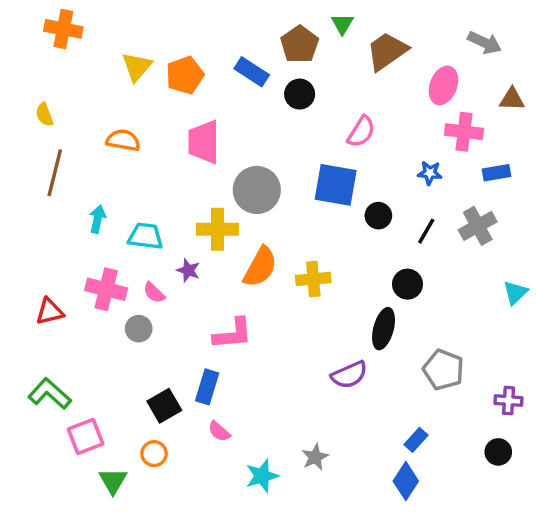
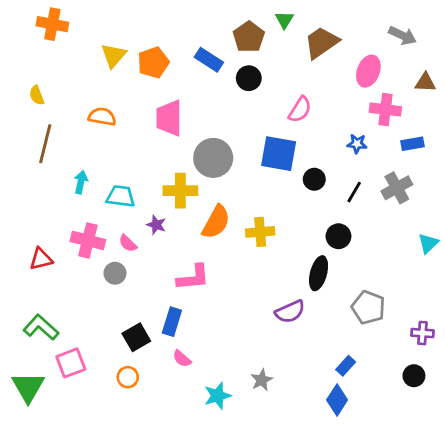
green triangle: (113, 481) -> (28, 387), moved, size x1.4

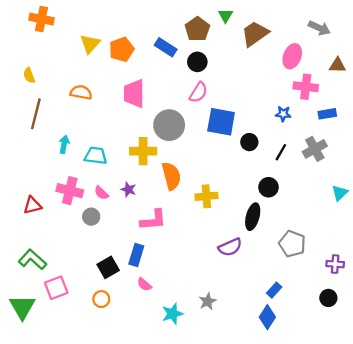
pink semicircle: (300, 110) -> (198, 92), moved
orange semicircle: (216, 222) -> (171, 176), turned -44
purple star: (156, 225) -> (128, 190), moved
yellow cross: (260, 232) -> (206, 196), moved

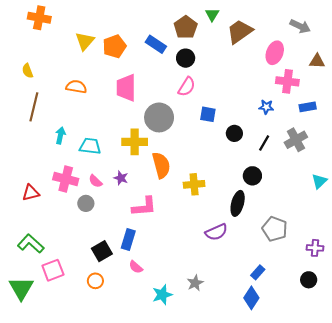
blue square: (221, 122) -> (208, 114), size x0.6

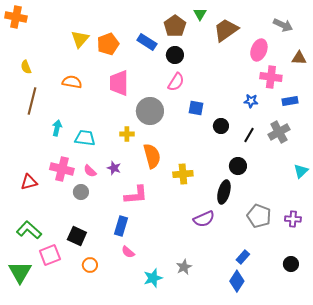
orange cross: (39, 18) -> (16, 17), moved
yellow cross: (135, 142) -> (127, 134), size x0.6
purple cross: (315, 248) -> (293, 219), moved
black square: (102, 251) -> (77, 236), moved, turned -36

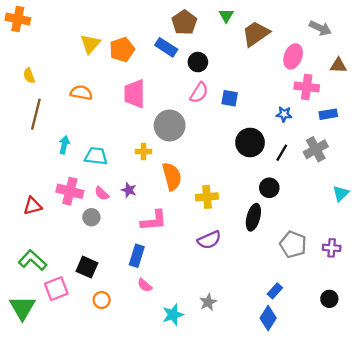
brown pentagon: (175, 26) -> (184, 22), moved
blue square: (196, 108) -> (230, 98), moved
black circle: (221, 126) -> (250, 142), size x1.6
purple semicircle: (204, 219) -> (209, 240), moved

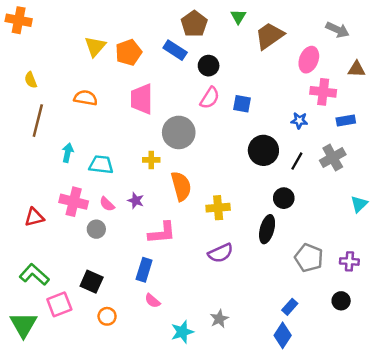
black circle: (329, 299) -> (341, 301), moved

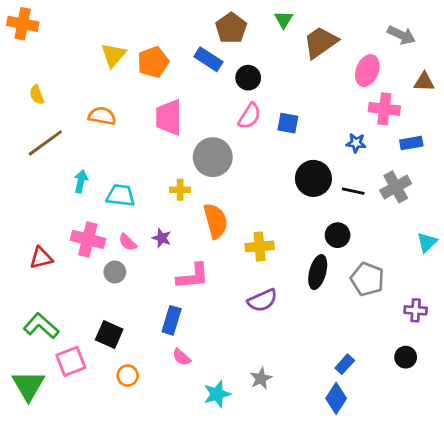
brown line: (38, 121) -> (45, 143), turned 40
black line: (297, 161) -> (353, 191), turned 72
gray pentagon: (309, 258) -> (367, 279), moved

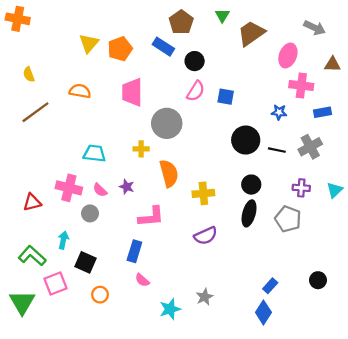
cyan arrow: (81, 181) -> (63, 240), moved
black circle: (338, 235) -> (251, 185), moved
purple cross: (416, 310) -> (301, 188), moved

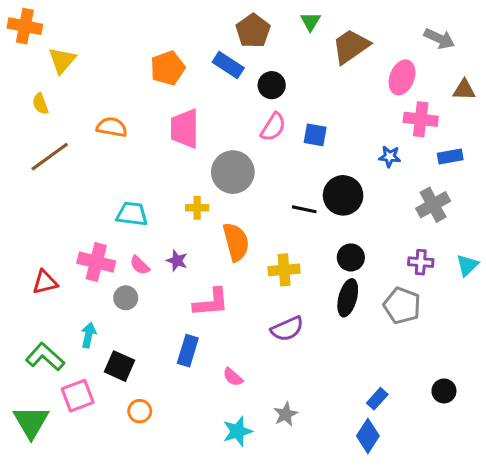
yellow triangle: (89, 43) -> (62, 60), moved
black line: (277, 150) -> (304, 209), moved
pink semicircle: (142, 280) -> (233, 377), moved

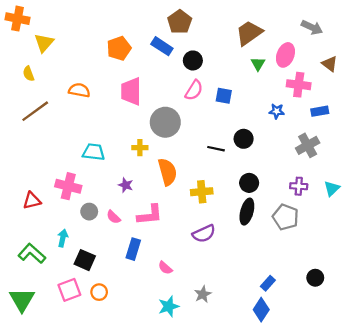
green triangle: (310, 22) -> (258, 64), moved
brown triangle: (464, 90) -> (330, 64), turned 35
black circle: (343, 195) -> (244, 139), size x0.7
pink semicircle: (140, 265) -> (113, 217), moved
pink square: (78, 396) -> (69, 290), moved

